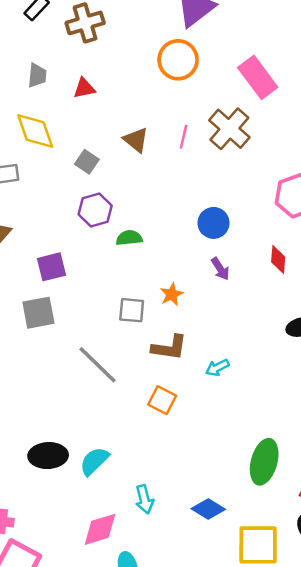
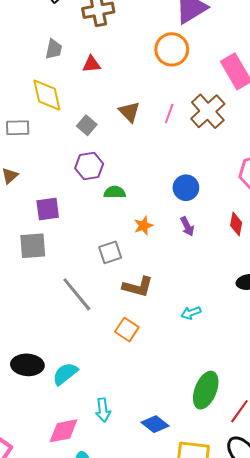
orange star: (172, 294) -> (143, 226), moved
gray square: (132, 310) -> (110, 252), turned -30
cyan arrow: (217, 368) -> (191, 313), moved

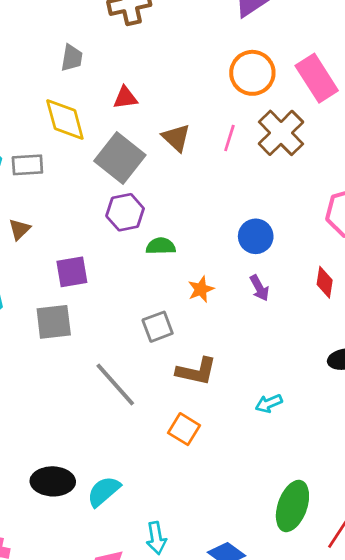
orange circle: (172, 49) -> (252, 73), moved
red triangle: (91, 64) -> (125, 98), moved
gray square: (87, 125) -> (120, 158), size x1.8

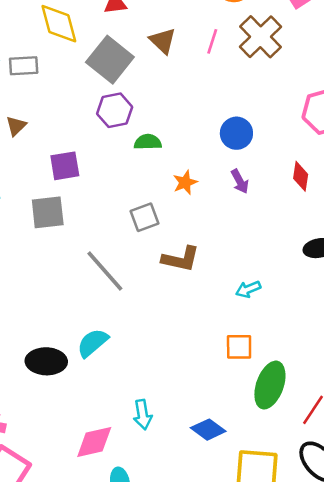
orange square: (184, 429) -> (239, 347), moved, turned -32
cyan semicircle: (104, 491) -> (93, 343), moved

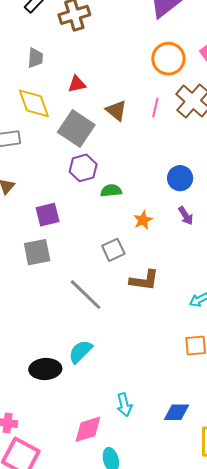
blue diamond: (208, 430) -> (177, 412), turned -32

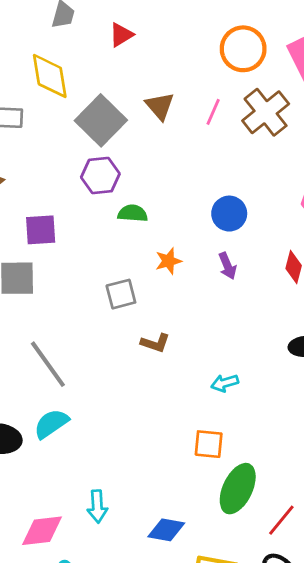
red triangle: (77, 84) -> (121, 35), moved, turned -30
brown L-shape: (144, 280) -> (155, 343), size x0.7
gray line: (86, 295) -> (48, 364), moved

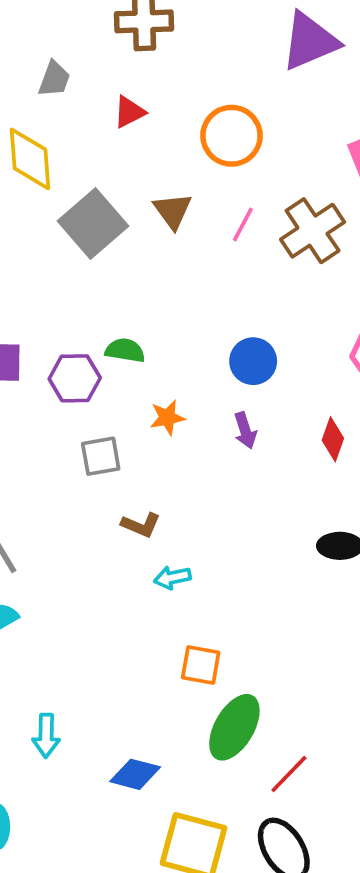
orange circle: (243, 49) -> (232, 136), moved
purple hexagon: (100, 176) -> (75, 378), moved
cyan arrow: (225, 383) -> (172, 578), moved

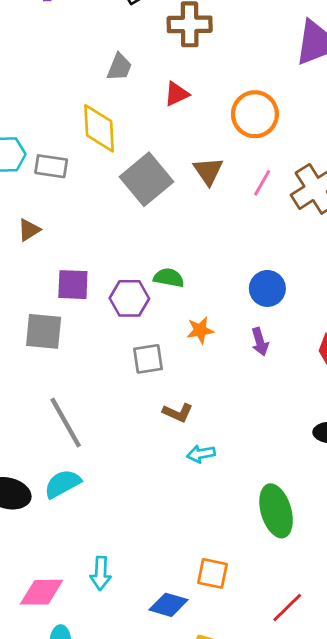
orange square: (201, 665) -> (213, 573), moved
green ellipse: (234, 727) -> (276, 511), moved, turned -48

